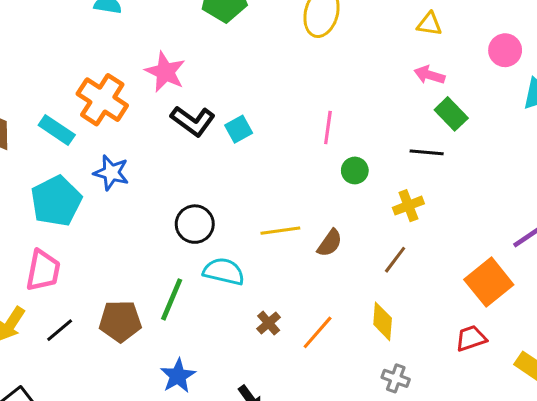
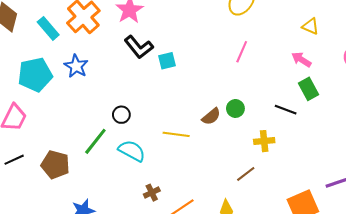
pink line: (328, 128) -> (242, 52), moved
black circle: (195, 224) -> (121, 115), size x0.7
brown semicircle: (330, 243) -> (211, 116), moved
green line: (172, 299) -> (95, 141), moved

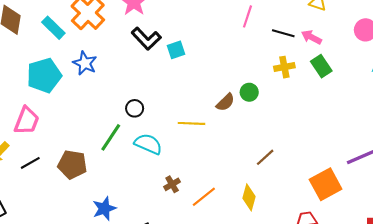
pink line: (242, 52) -> (248, 16), moved
black line: (286, 110) -> (283, 33), moved
yellow cross: (264, 141) -> (284, 67), moved

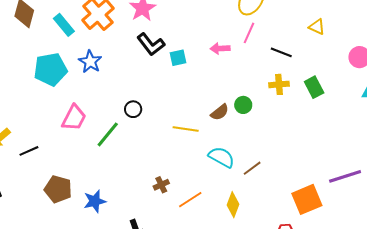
pink arrow: (311, 37) -> (220, 48), moved, turned -36
pink trapezoid: (27, 121) -> (74, 118), moved
cyan semicircle: (148, 144) -> (222, 157), moved
brown pentagon: (72, 164) -> (58, 189), moved

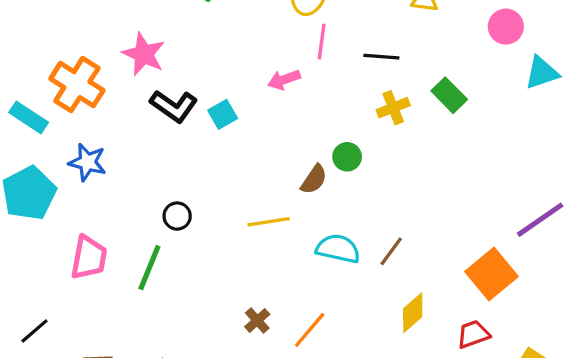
yellow diamond: (233, 205) -> (413, 313), moved, turned 45

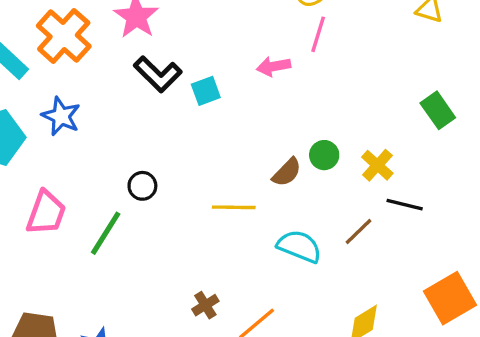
black line: (381, 57) -> (405, 205), moved
yellow cross: (393, 108) -> (377, 165), moved, turned -36
brown line: (391, 251) -> (358, 232), moved

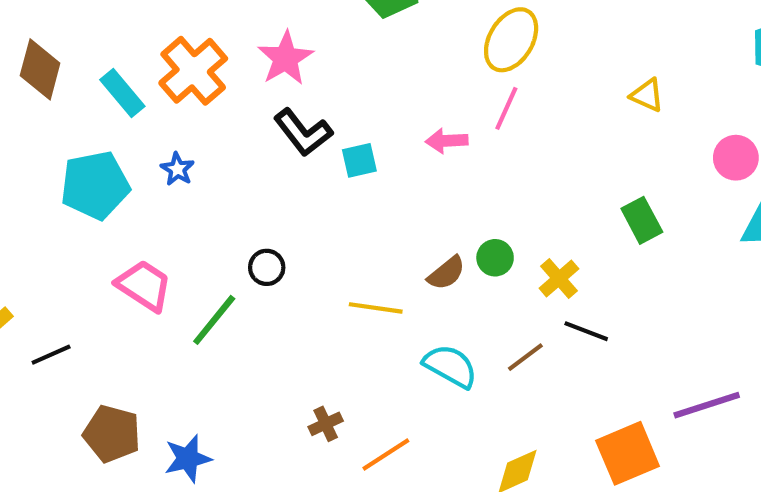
blue star: (61, 116) -> (177, 169), size x0.7
pink trapezoid: (46, 213) -> (144, 286), turned -84

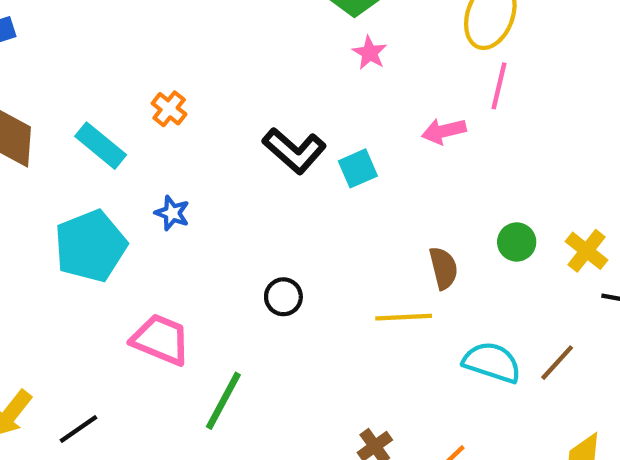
pink star: (285, 58) -> (370, 53), moved, size x0.6
orange cross: (193, 71) -> (169, 109), size x0.5
brown semicircle: (446, 273) -> (443, 268), moved, turned -54
green line: (214, 320) -> (223, 401), moved
brown line: (525, 357) -> (557, 363), moved

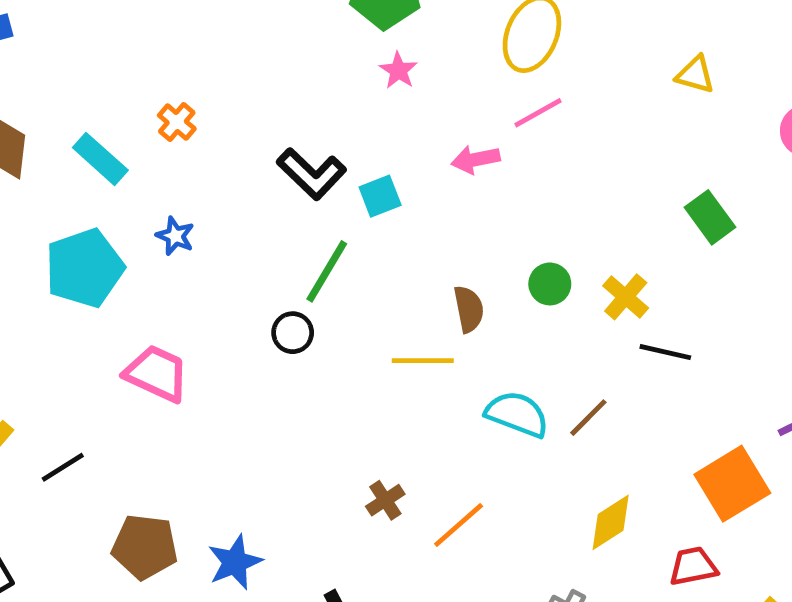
pink line: (499, 86) -> (538, 113), turned 45
green line: (223, 401) -> (327, 271), moved

